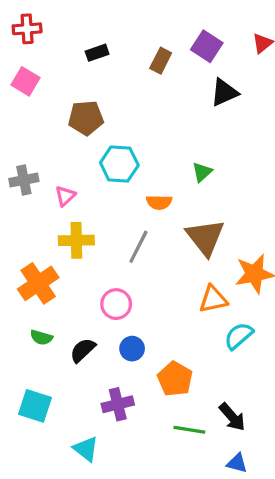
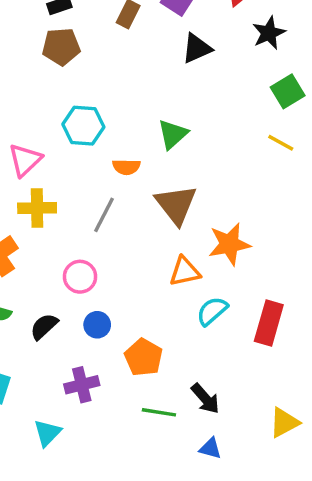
brown pentagon: (86, 118) -> (61, 47), moved
green triangle: (202, 172) -> (173, 134), size x1.4
pink triangle: (65, 196) -> (25, 160), size x1.5
cyan triangle: (86, 449) -> (47, 433), turned 36

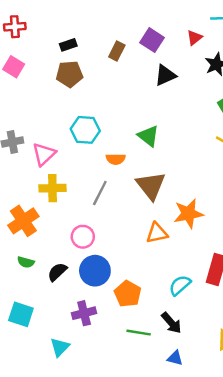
green triangle: (173, 134) -> (148, 136), turned -40
cyan semicircle: (212, 311) -> (180, 285), moved
blue circle: (97, 325) -> (95, 271), size x1.6

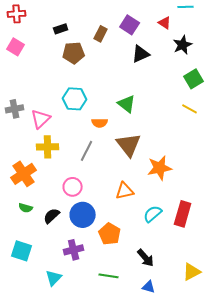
red triangle: (194, 38) -> (165, 23), turned -48
brown pentagon: (69, 74) -> (74, 53), moved
orange triangle: (157, 233) -> (125, 191), moved
cyan semicircle: (180, 285) -> (153, 214), moved
green line: (139, 333) -> (109, 276), moved

